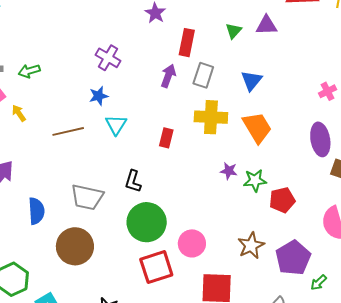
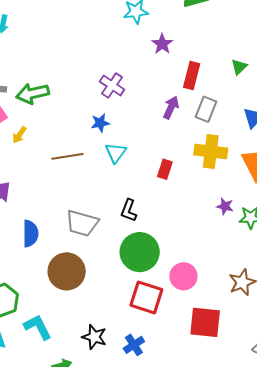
green arrow: (29, 71) -> (33, 93), size x1.5
yellow arrow: (19, 113) -> (19, 135), turned -114
red square: (156, 267) -> (146, 297), turned 32

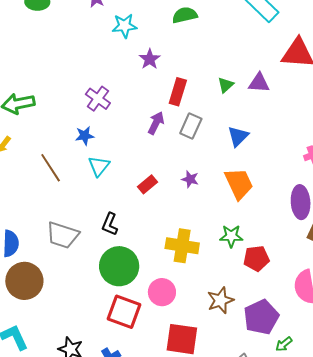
yellow cross: (211, 152) -> (182, 246), moved
brown line: (67, 156) -> (51, 168), turned 64
red rectangle: (165, 169) -> (147, 184), turned 30
purple star: (225, 206) -> (190, 179), moved
brown circle: (67, 271) -> (24, 281), moved

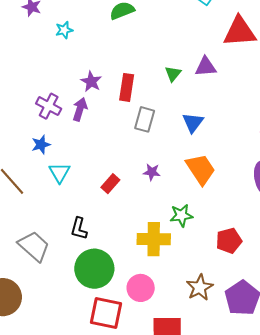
cyan star: (125, 26) -> (64, 30), size x0.7
purple star: (150, 59) -> (91, 82), moved
purple arrow: (156, 123) -> (80, 109), moved
gray trapezoid: (63, 235) -> (34, 246), turned -148
green star: (231, 236) -> (181, 215), moved

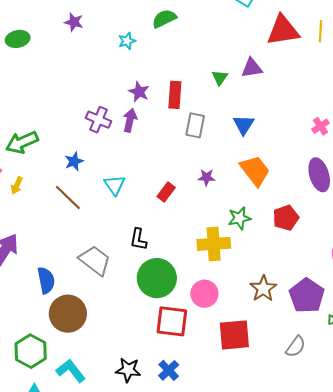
cyan star: (64, 30) -> (127, 41), moved
blue star: (41, 145) -> (74, 161), moved
red pentagon: (229, 241) -> (286, 218), moved

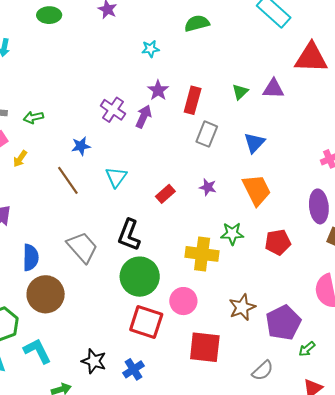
cyan star: (127, 41) -> (150, 49), moved
green arrow: (22, 142) -> (33, 117), size x0.6
black L-shape: (138, 239) -> (129, 235), size x1.4

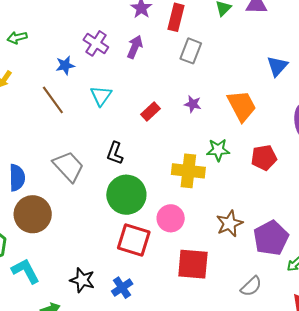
purple cross: (113, 110) -> (96, 43), moved
purple arrow: (144, 117) -> (135, 47), moved
blue triangle: (254, 143) -> (277, 66), moved
black L-shape: (129, 235) -> (115, 153), size x0.7

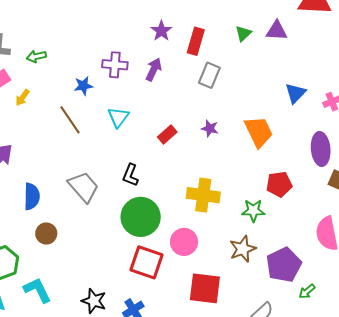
purple cross: (96, 43) -> (115, 65), turned -30
green star: (218, 150) -> (253, 211), moved
brown circle: (33, 214) -> (46, 234), size x0.6

